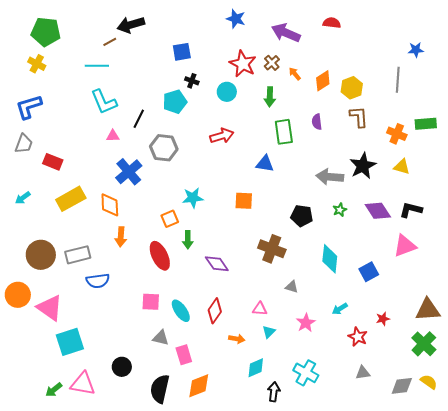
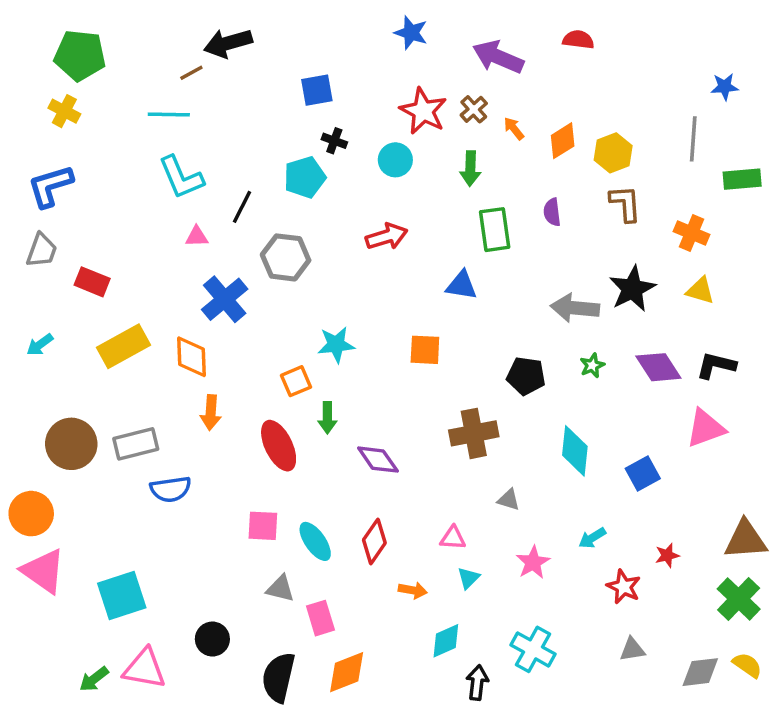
green rectangle: (426, 124) -> (742, 179), moved
brown cross: (272, 249) -> (474, 433), turned -32
pink triangle: (50, 308) -> (43, 571), moved

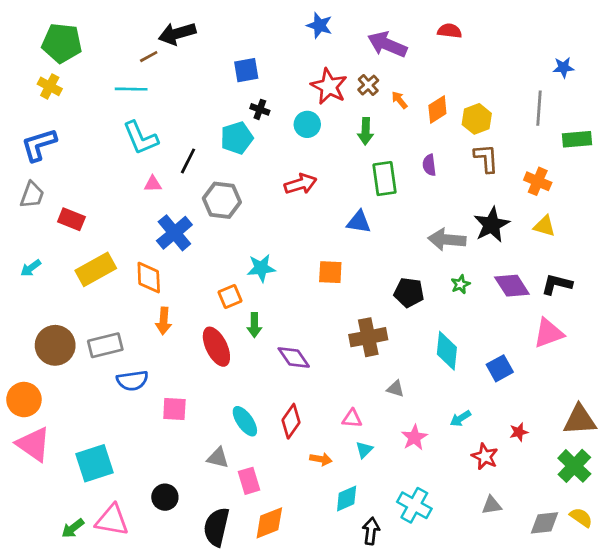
pink square: (263, 526) -> (174, 409), moved

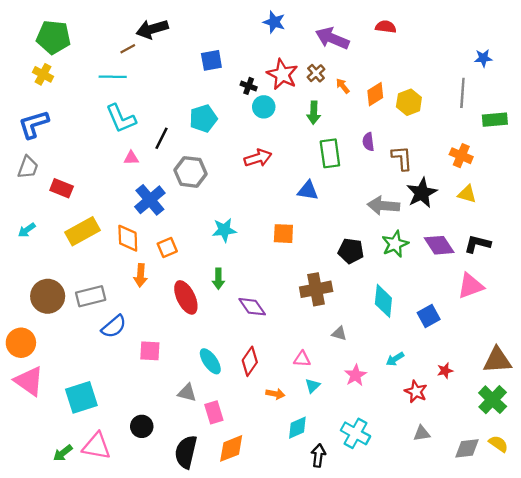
black cross: (260, 109) -> (249, 86), moved
brown L-shape: (486, 158) -> (402, 158), moved
green star: (460, 284) -> (395, 244), size x1.6
orange square: (230, 297) -> (167, 247), moved
blue semicircle: (132, 381) -> (114, 326), turned -32

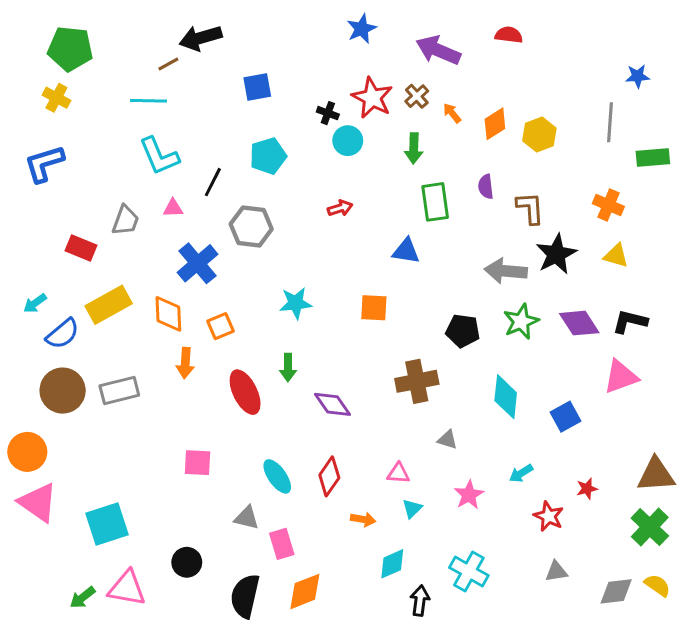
blue star: (274, 22) -> (362, 29), turned 30
blue square: (211, 60) -> (257, 87), moved
red arrow: (258, 158) -> (340, 208), size x0.7
gray trapezoid: (28, 167) -> (125, 220), moved
blue semicircle: (114, 326) -> (63, 334), moved

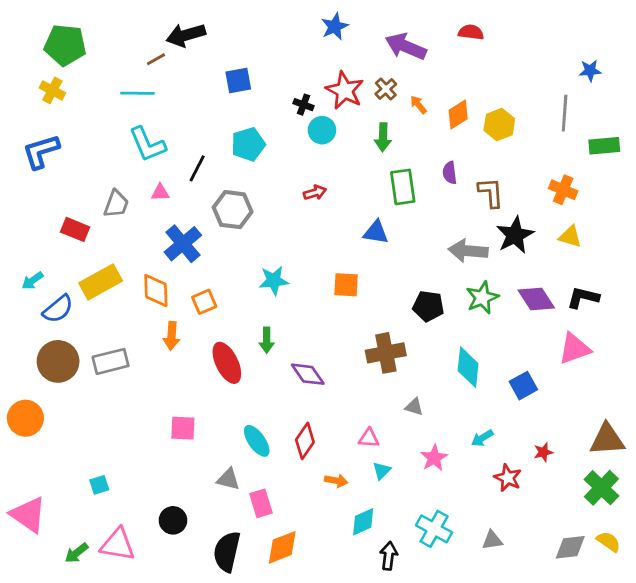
pink triangle: (38, 502) -> (28, 515), moved
cyan square: (107, 524) -> (99, 485), size x0.5
gray triangle: (556, 571) -> (492, 540), moved

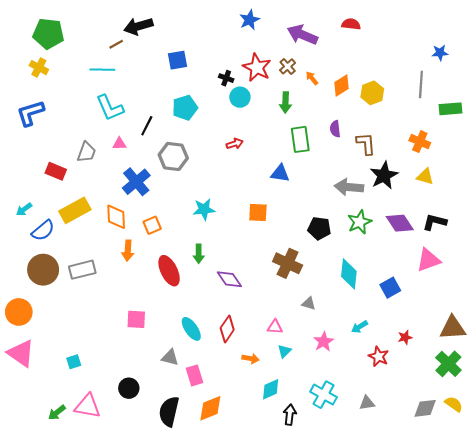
brown cross: (386, 353) -> (288, 263), turned 36
pink triangle: (28, 515) -> (21, 353), moved

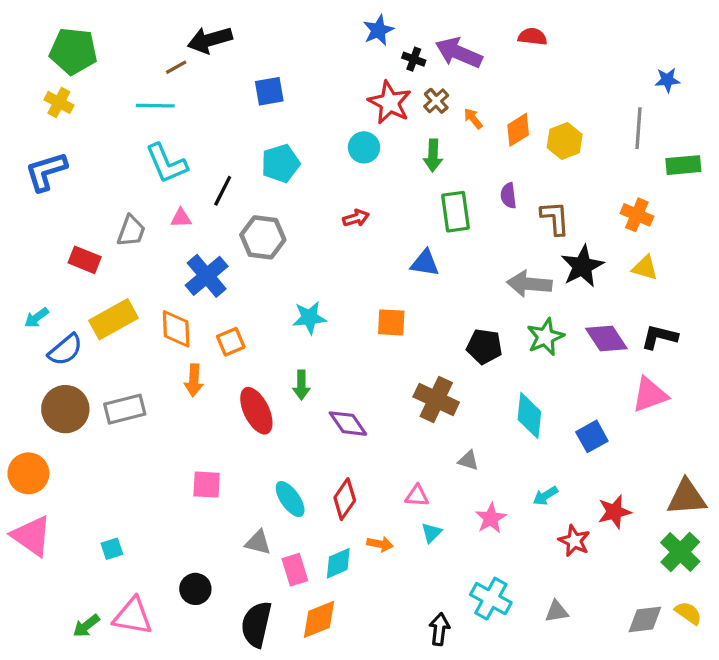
black cross: (226, 78) -> (414, 59), moved
red star: (405, 337) -> (614, 512), size x1.5
cyan diamond: (271, 389) -> (338, 563), moved

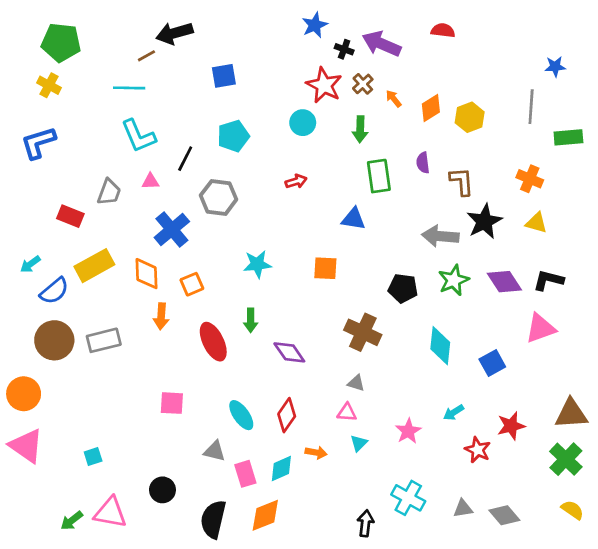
gray triangle: (468, 460) -> (356, 383), moved
gray diamond: (645, 619) -> (504, 515), moved, turned 56

